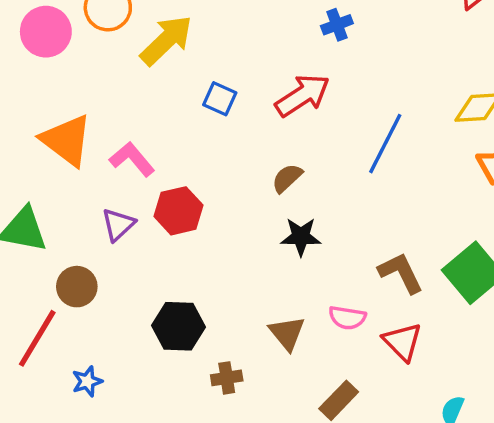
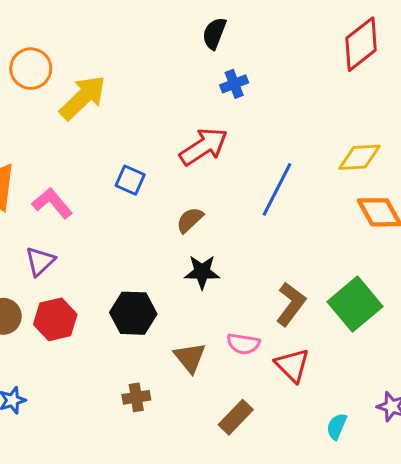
blue square: (220, 99) -> (130, 180), moved
red hexagon: (178, 211) -> (55, 319), moved
brown L-shape: (401, 273) -> (291, 304), turned 63
black hexagon: (178, 326) -> (133, 313), moved

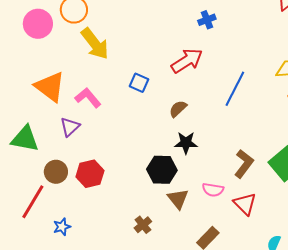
yellow arrow: (83, 98) -> (95, 44), moved, turned 96
purple triangle: (40, 261) -> (70, 127), moved
black hexagon: (133, 313) -> (162, 170), moved
brown cross: (136, 397) -> (143, 225), turned -30

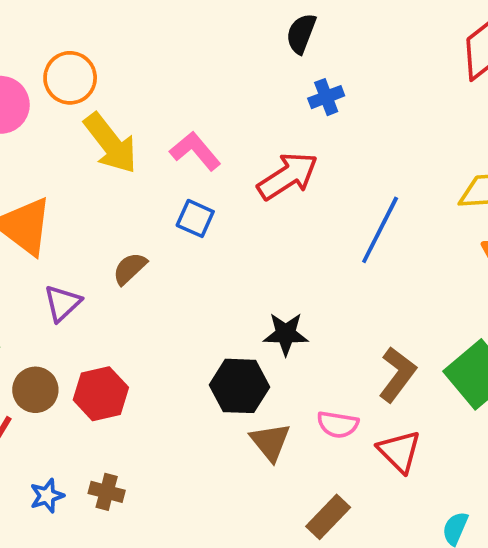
pink L-shape: (88, 98) -> (195, 151), moved
brown semicircle: (178, 109) -> (130, 268), moved
brown cross: (143, 225) -> (107, 492), moved, turned -36

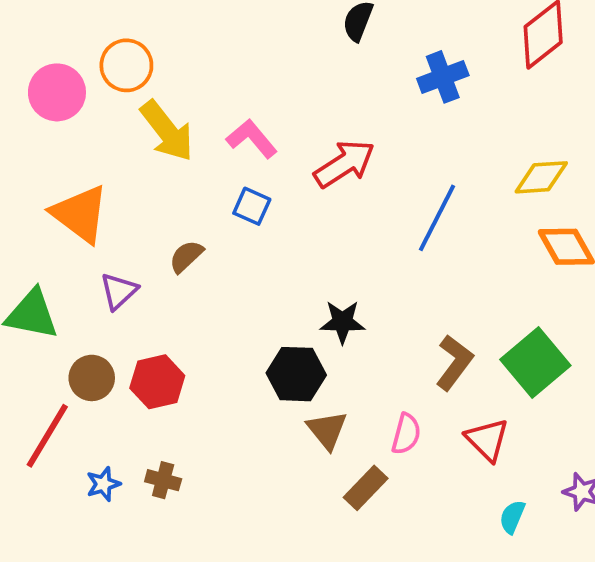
blue cross: (326, 97) -> (443, 77), moved, size x1.4
pink semicircle: (338, 424) -> (406, 434), moved, turned -84
red triangle: (399, 451) -> (487, 440), moved
brown rectangle: (328, 517) -> (366, 488), moved

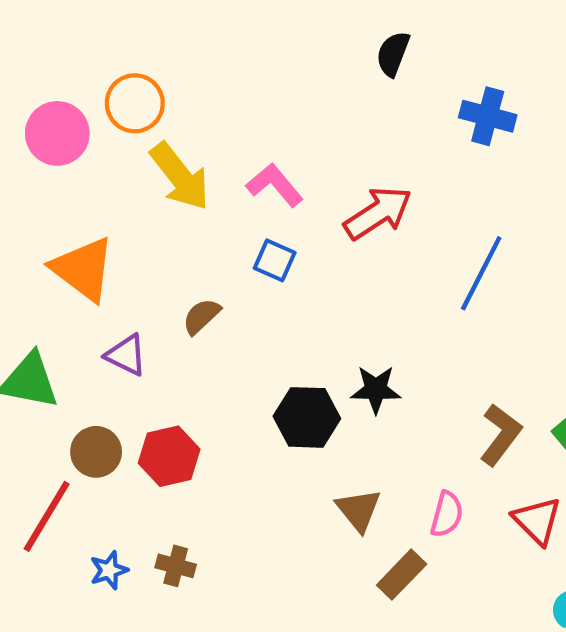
blue cross: (443, 77) -> (488, 116), turned 36
purple triangle: (119, 291) -> (126, 355), turned -51
black hexagon: (296, 374) -> (307, 417), moved

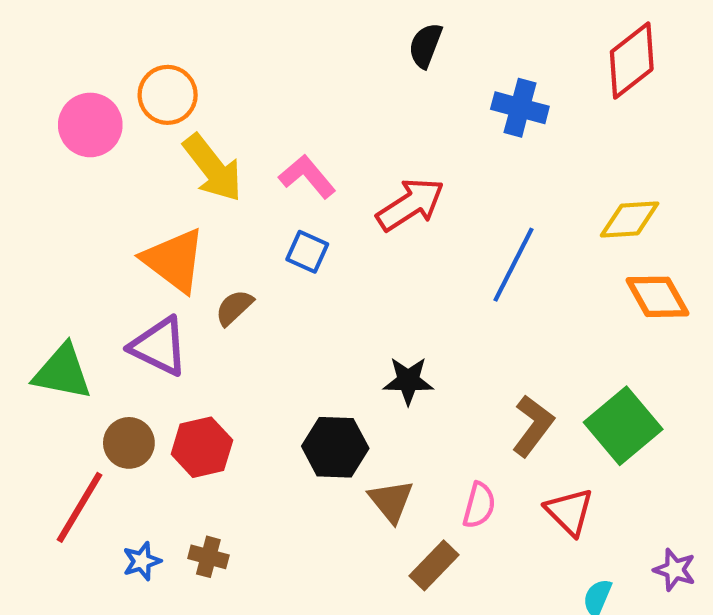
orange triangle: (83, 269) -> (174, 260), moved
purple triangle: (126, 355) -> (159, 346), size x1.4
black hexagon: (307, 417) -> (335, 447), moved

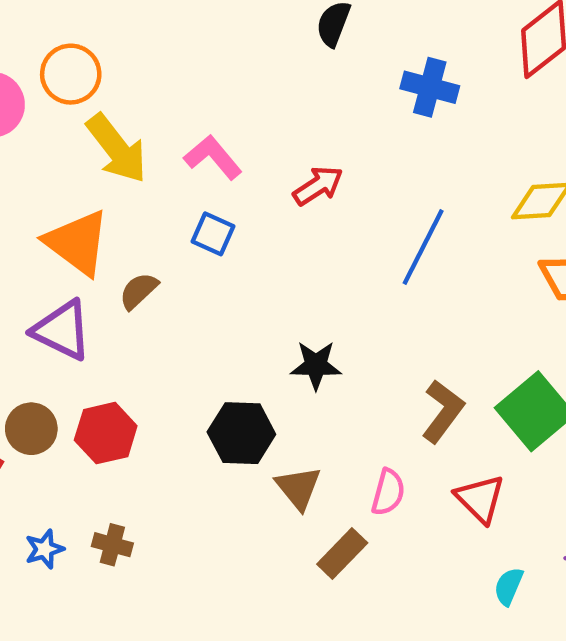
red arrow: (410, 204) -> (318, 186), size x0.7

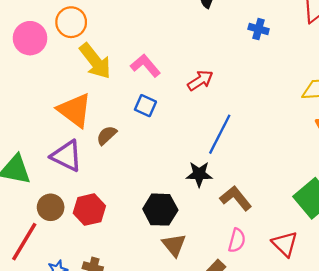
blue cross: (430, 87) -> (259, 29), size x0.7
blue line: (423, 247) -> (220, 134), moved
brown L-shape: (443, 411) -> (236, 198), moved, turned -76
brown triangle: (298, 488) -> (174, 245), moved

